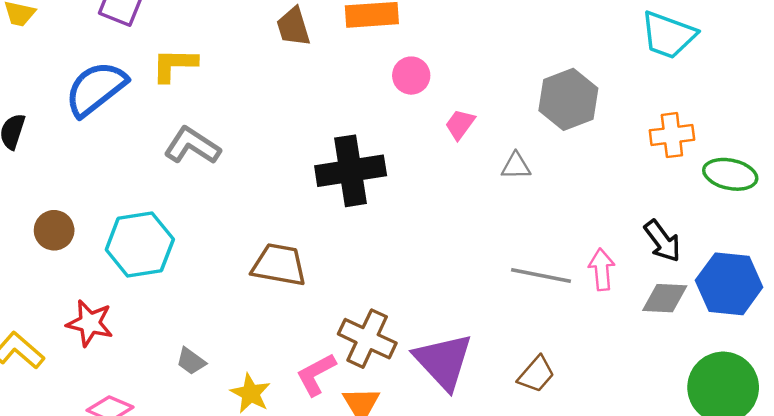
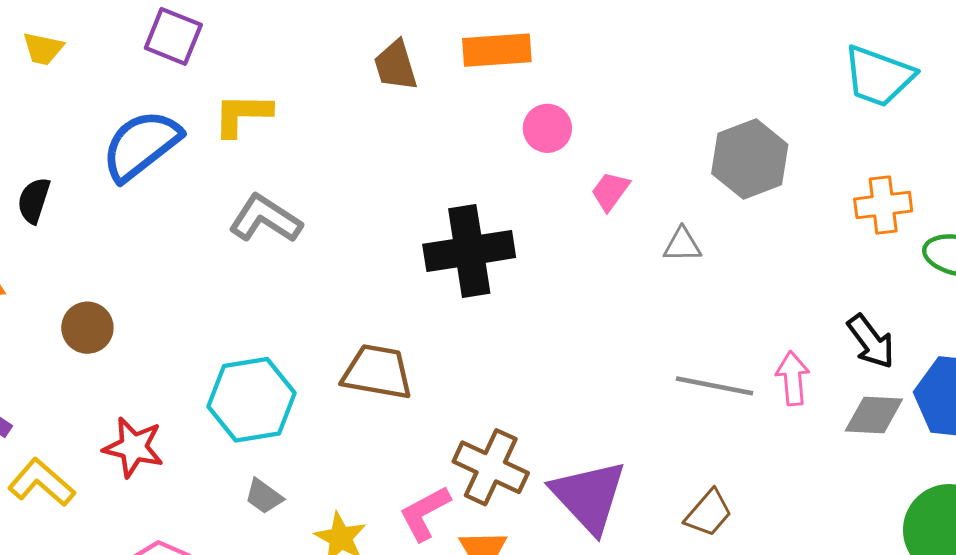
cyan hexagon: (140, 245) -> (252, 400), moved

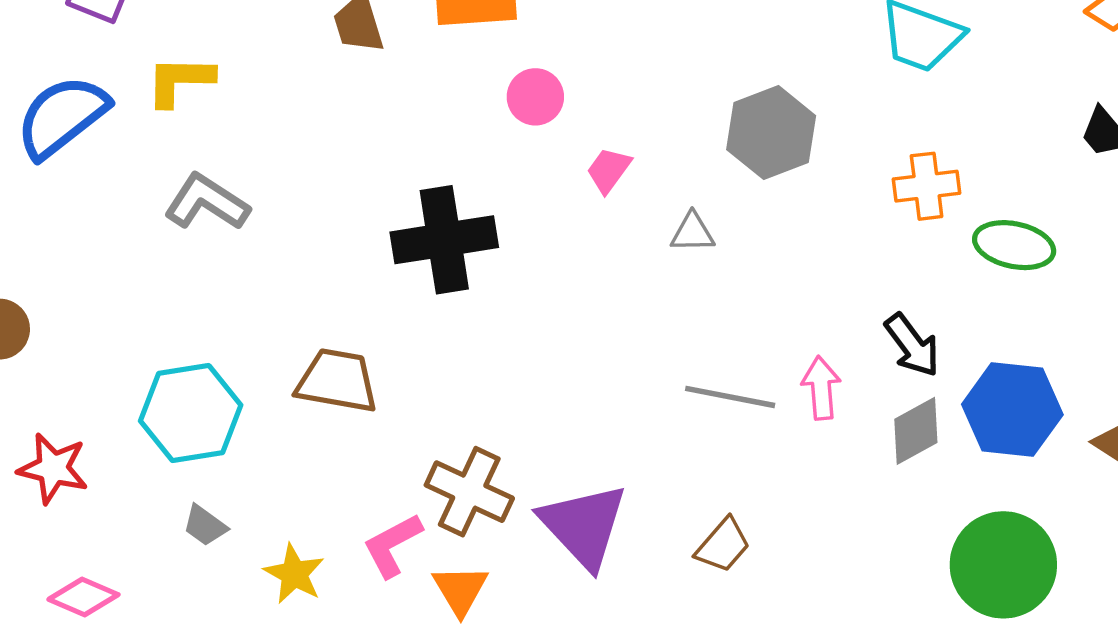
gray diamond: (874, 415) -> (916, 431), turned -32

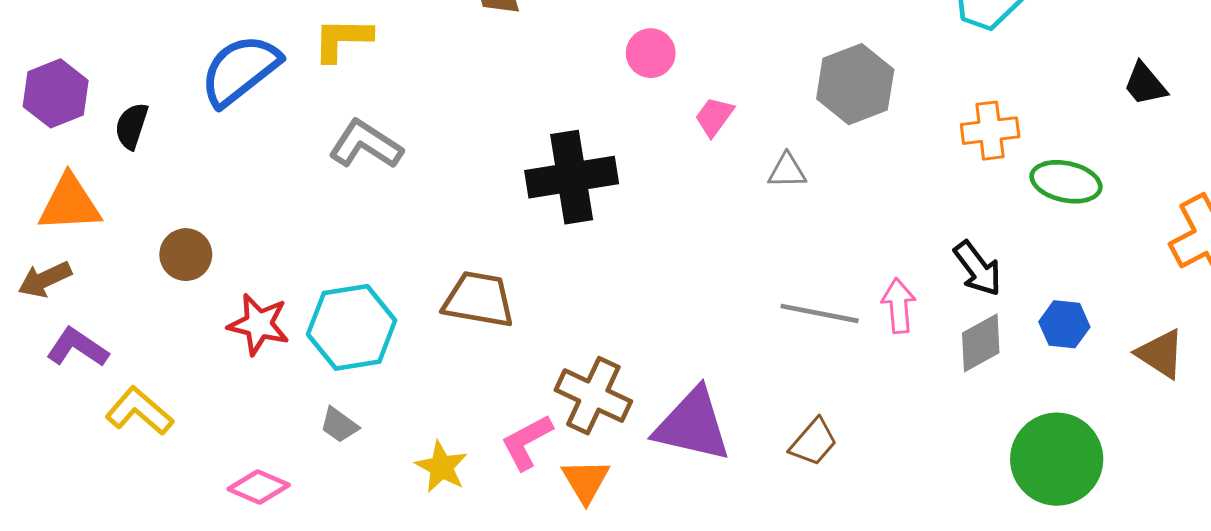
blue hexagon: (1012, 409) -> (1064, 324), size x0.6
red star: (53, 468) -> (259, 324), moved
gray trapezoid: (205, 526) -> (339, 425), moved
purple triangle: (584, 526) -> (693, 425), turned -34

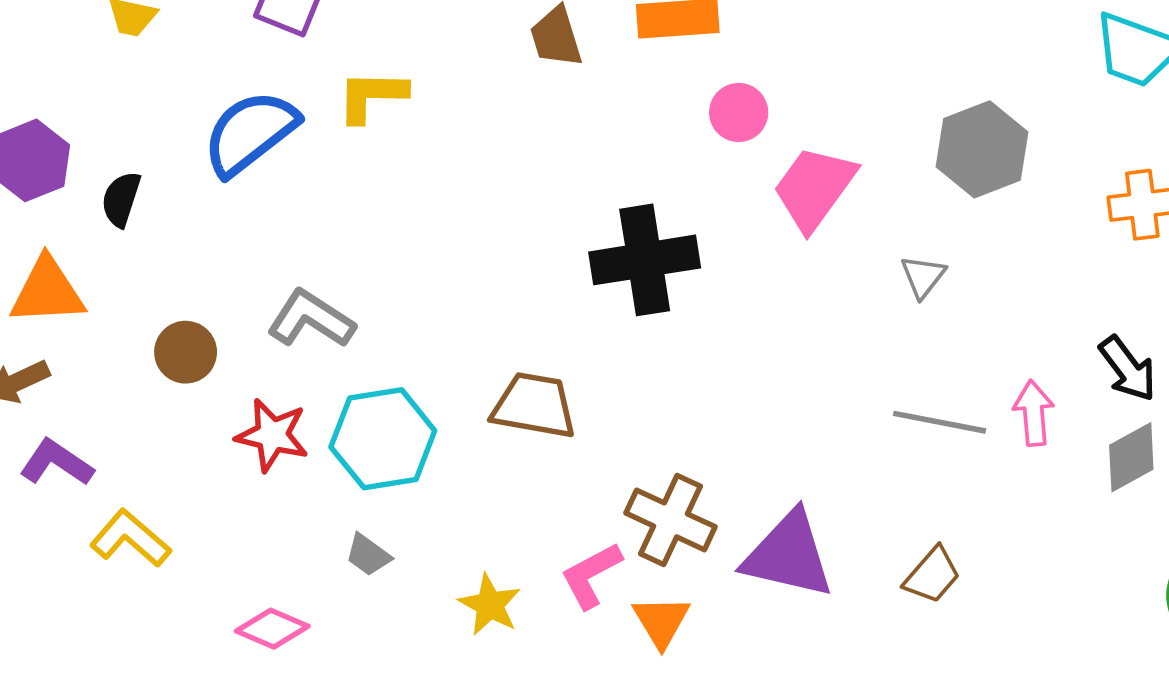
pink trapezoid: (714, 117) -> (814, 188), size x1.8
gray L-shape: (366, 145) -> (311, 319), moved
gray triangle: (787, 171) -> (923, 277), moved, turned -51

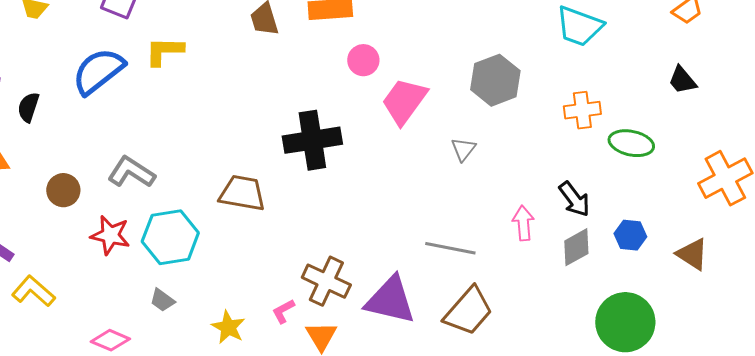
brown trapezoid: (534, 406) -> (242, 193), moved
gray line: (940, 422) -> (450, 248), moved
pink L-shape: (591, 575) -> (283, 311), size x0.7
brown trapezoid: (932, 575) -> (468, 311), size x1.6

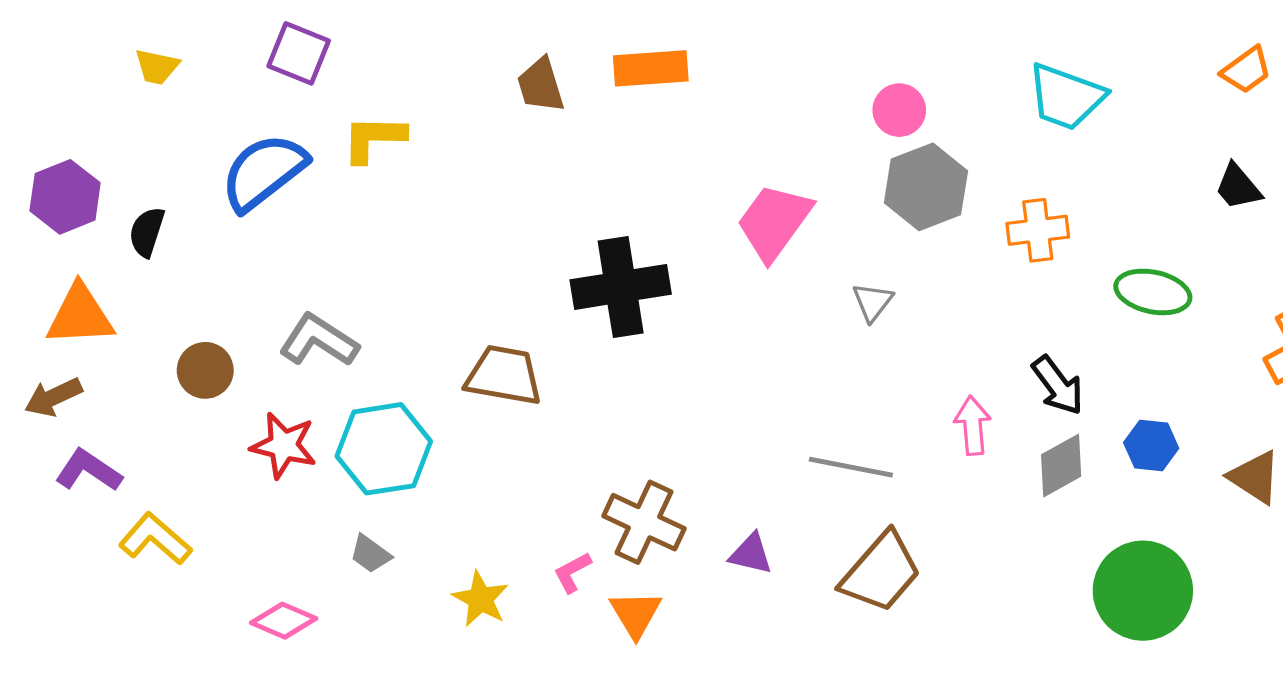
pink circle: (363, 60) -> (899, 110), moved
orange cross: (582, 110) -> (1038, 230), moved
purple triangle: (390, 300) -> (751, 554), size x0.5

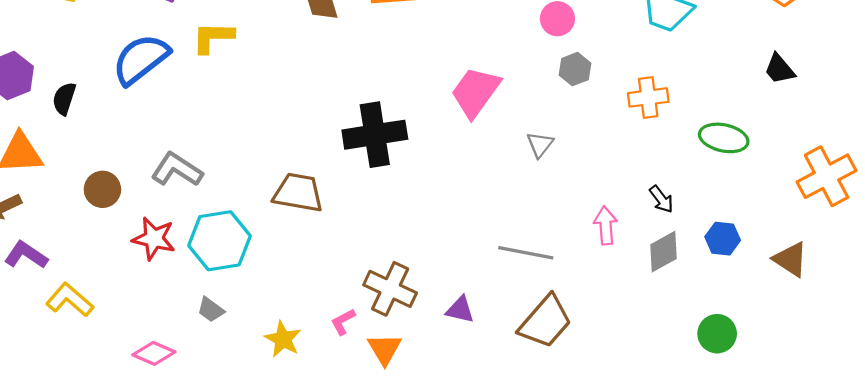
gray hexagon: (926, 187) -> (575, 69), size x0.6
black arrow: (1058, 385) -> (661, 199), size x0.7
green circle: (1143, 591) -> (717, 334), size x0.6

